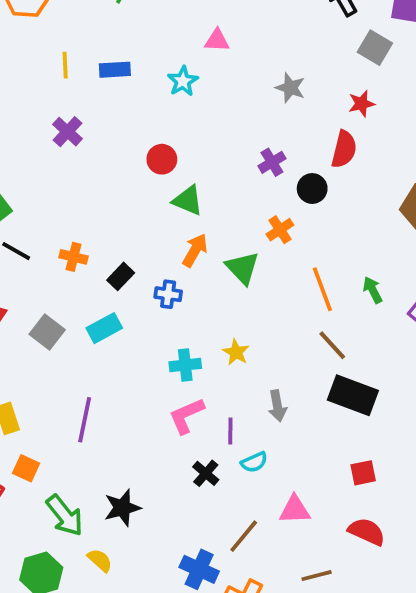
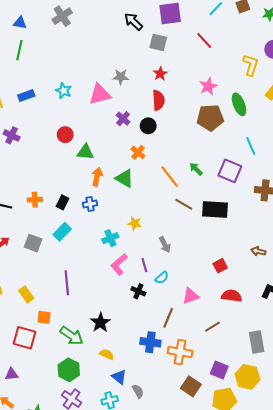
pink triangle: (217, 40) -> (100, 94), moved, size x1.6
black rectangle: (353, 395) -> (215, 210), moved
yellow semicircle: (100, 560) -> (107, 354), moved

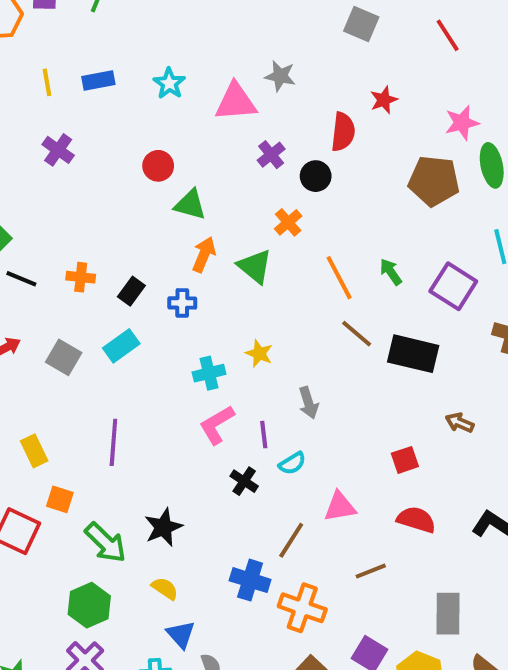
red star: (160, 74) -> (384, 100), moved
pink star: (208, 86) -> (462, 123), moved
brown arrow: (258, 251) -> (460, 423), moved

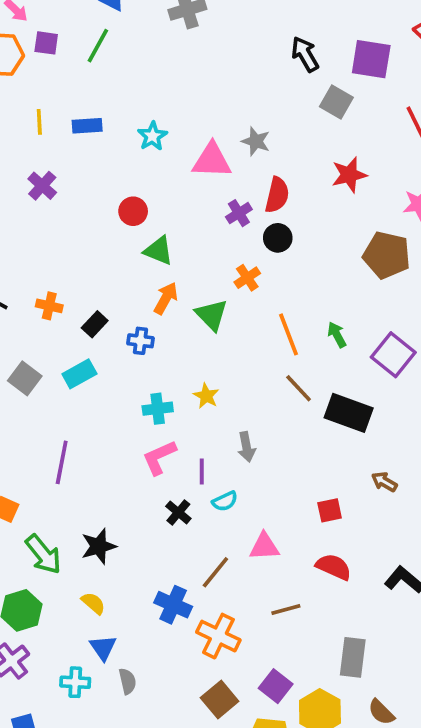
red star: (384, 100) -> (349, 175), size x1.4
red semicircle: (343, 132) -> (277, 195), moved

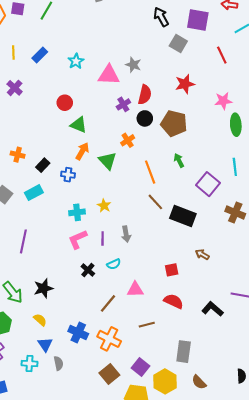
blue rectangle: (87, 126) -> (40, 55), turned -42
brown pentagon: (387, 255) -> (174, 123), moved
green arrow: (337, 335) -> (179, 160), moved
purple line: (202, 471) -> (103, 238), moved
blue cross: (173, 605) -> (78, 333), moved

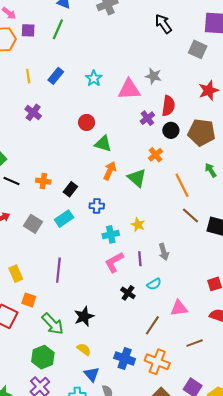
black arrow: (161, 17) -> (163, 24), moved
blue cross: (68, 175) -> (97, 206), moved

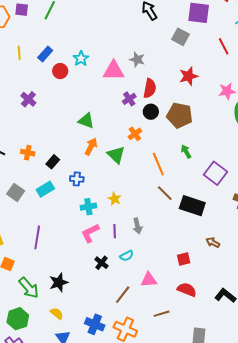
purple cross: (33, 112) -> (28, 99), moved
red circle: (87, 122) -> (60, 71), moved

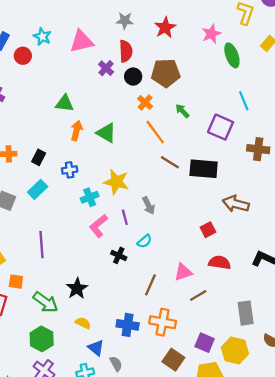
gray star: (137, 60) -> (125, 21), moved
orange cross: (135, 134) -> (145, 102), moved
yellow star: (115, 199) -> (116, 182), size x1.6
brown arrow: (213, 243) -> (236, 204), size x1.6
pink triangle: (149, 280) -> (183, 272), moved

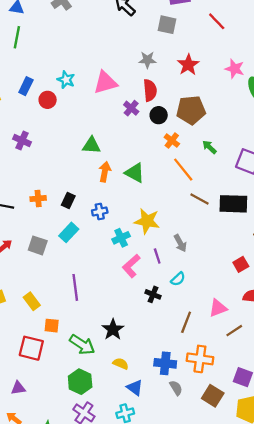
pink star: (211, 34) -> (235, 69), turned -30
gray semicircle: (116, 364) -> (176, 388), moved

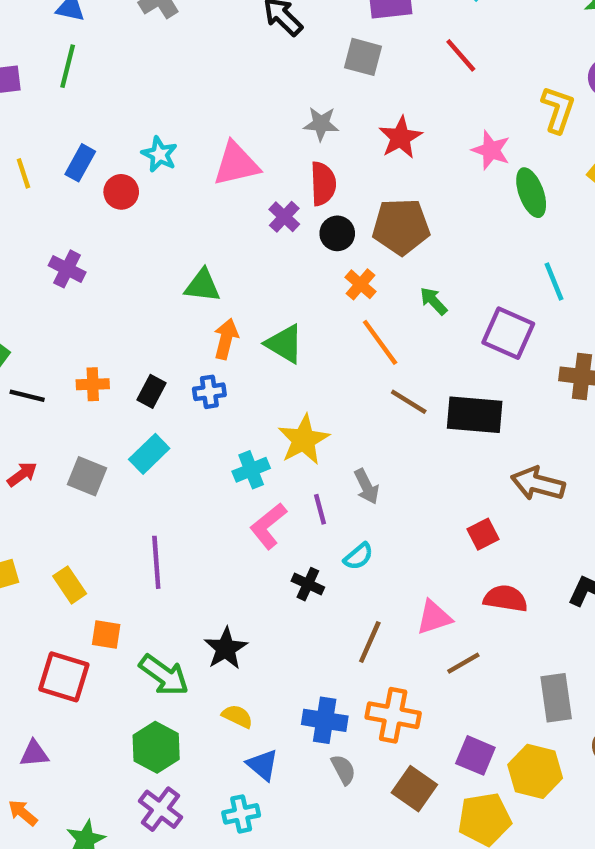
blue cross: (100, 212) -> (209, 392), moved
yellow star: (147, 221) -> (304, 440), turned 30

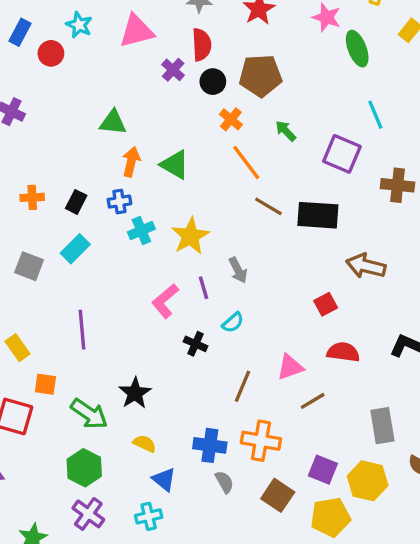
cyan cross: (251, 470) -> (141, 231), moved

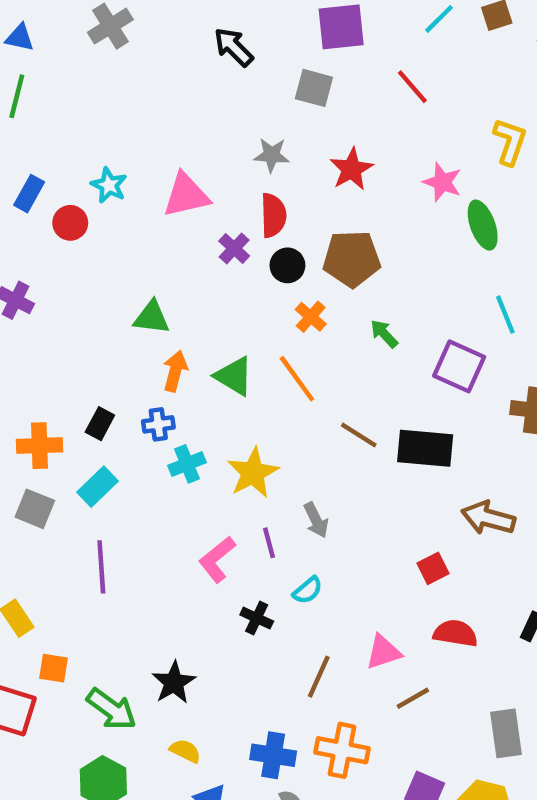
orange line: (246, 162) -> (297, 379), moved
orange cross: (32, 197) -> (39, 446), moved, size x1.4
purple line: (82, 330) -> (101, 567), moved

